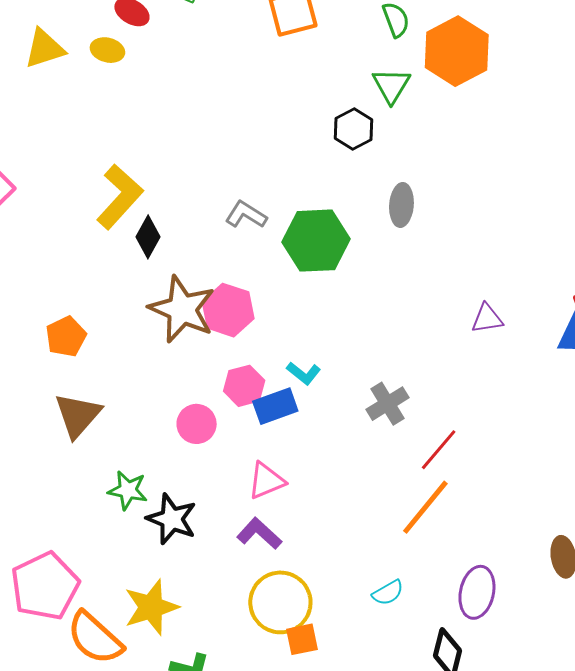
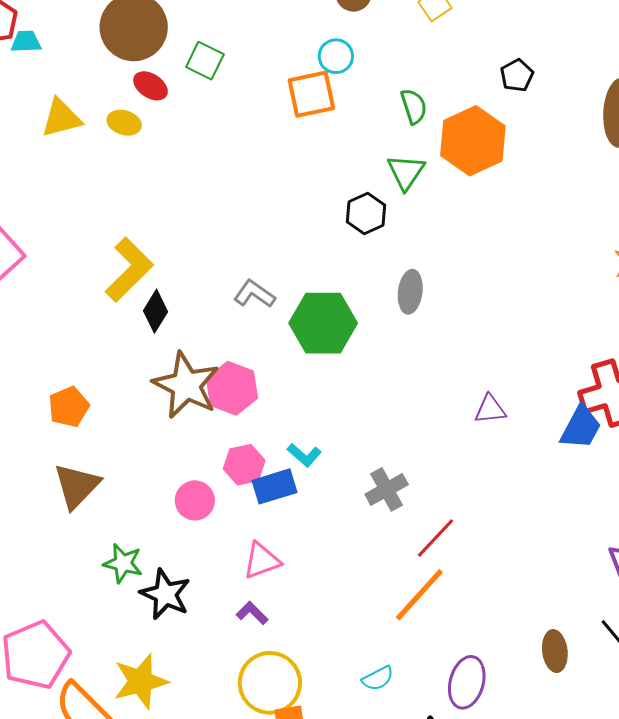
purple L-shape: (259, 534) -> (252, 613), size x0.7

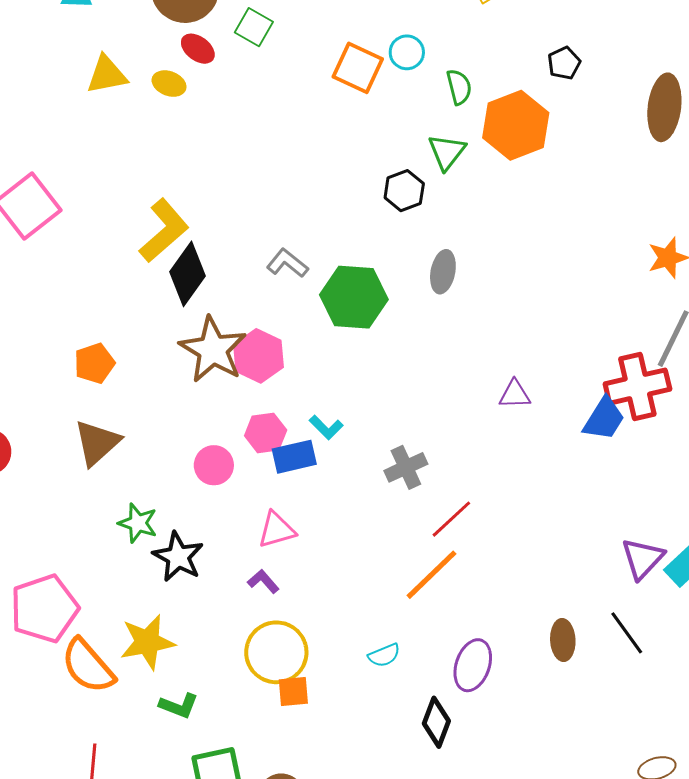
cyan circle: (336, 56) -> (407, 52), moved
orange square: (311, 94) -> (358, 68), turned 33
black diamond: (155, 311) -> (187, 274), size x1.5

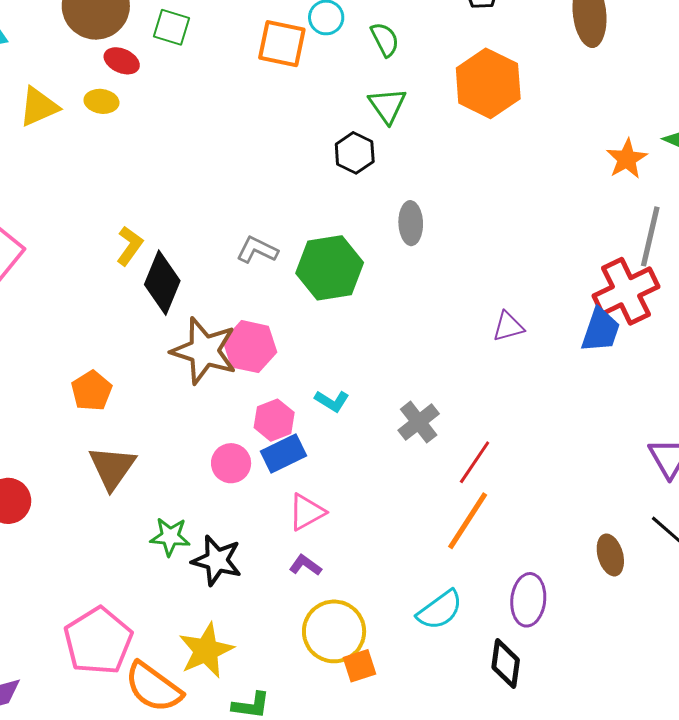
orange hexagon: (516, 125) -> (488, 83), moved
yellow L-shape: (164, 231) -> (130, 246), size x0.6
blue rectangle: (294, 457) -> (283, 454), moved
cyan semicircle: (384, 655) -> (440, 610), size x1.5

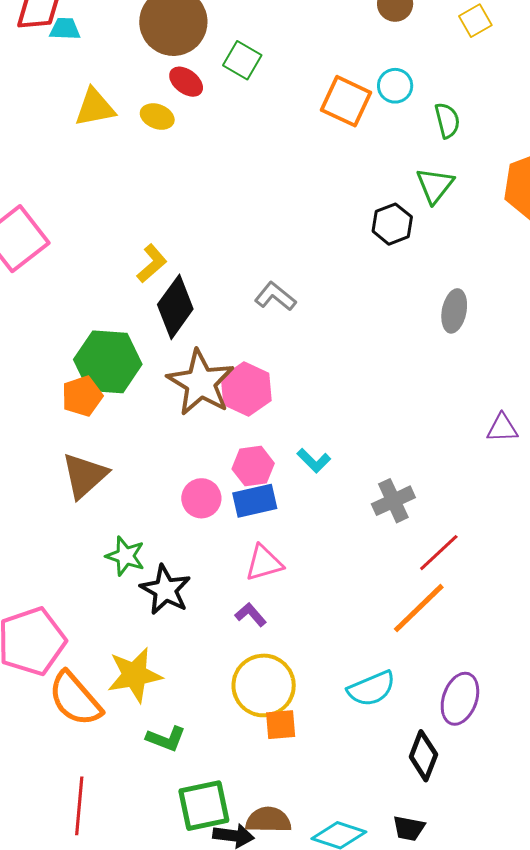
gray ellipse: (411, 223) -> (454, 311), moved
green hexagon: (330, 268) -> (108, 362), moved

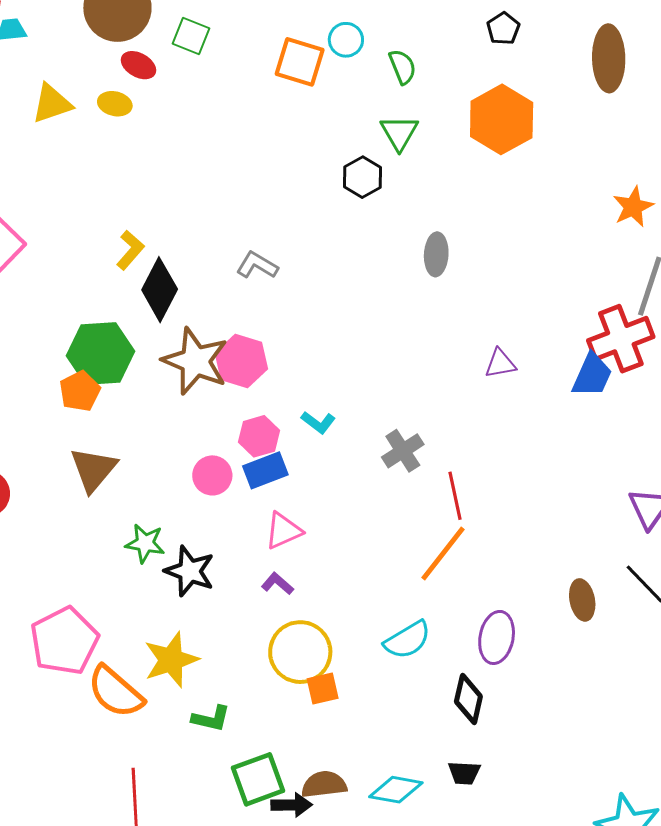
red line: (439, 553) -> (455, 496), turned -51

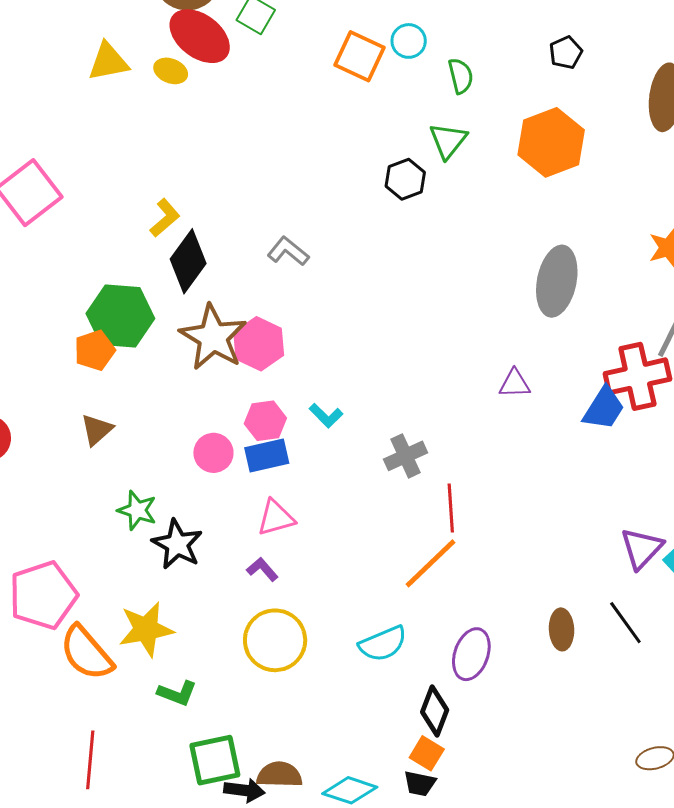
red ellipse: (138, 65) -> (200, 36), size x1.8
gray ellipse: (436, 254) -> (557, 281), moved, size x1.6
brown triangle: (93, 469) -> (97, 430), size x0.7
orange square: (323, 688) -> (427, 753), moved, turned 36

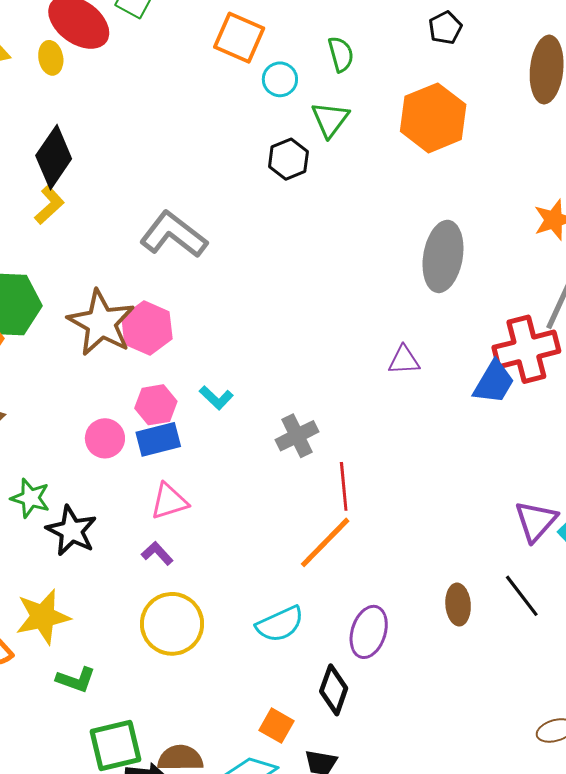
cyan circle: (409, 41) -> (280, 79), moved
yellow ellipse: (171, 71) -> (51, 58), turned 60
gray L-shape: (288, 251) -> (173, 235), size x1.6
black diamond: (188, 261) -> (54, 157), moved
orange square: (427, 753) -> (276, 726), moved

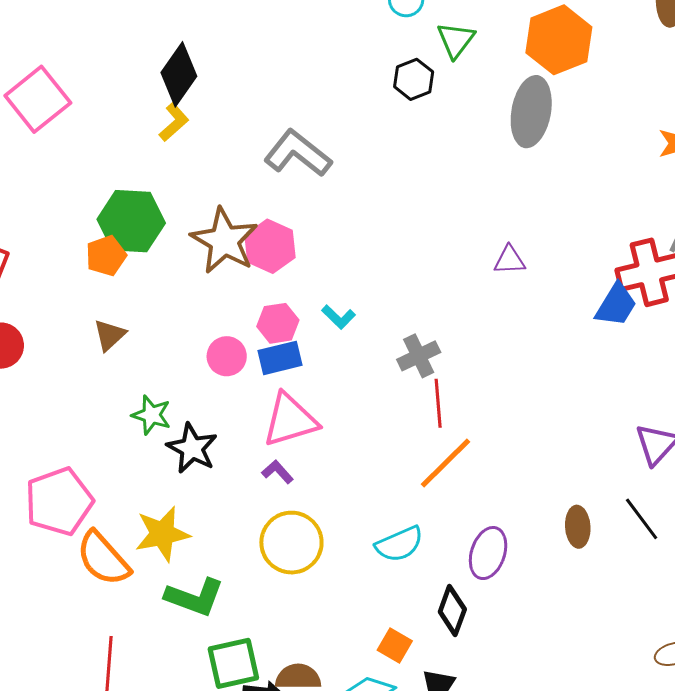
gray ellipse: (443, 256) -> (531, 112), moved
purple triangle: (404, 360) -> (510, 260), moved
red line: (344, 486) -> (438, 403), moved
pink triangle: (169, 501) -> (290, 420), size x1.5
green L-shape: (76, 680) -> (195, 597), size x1.5

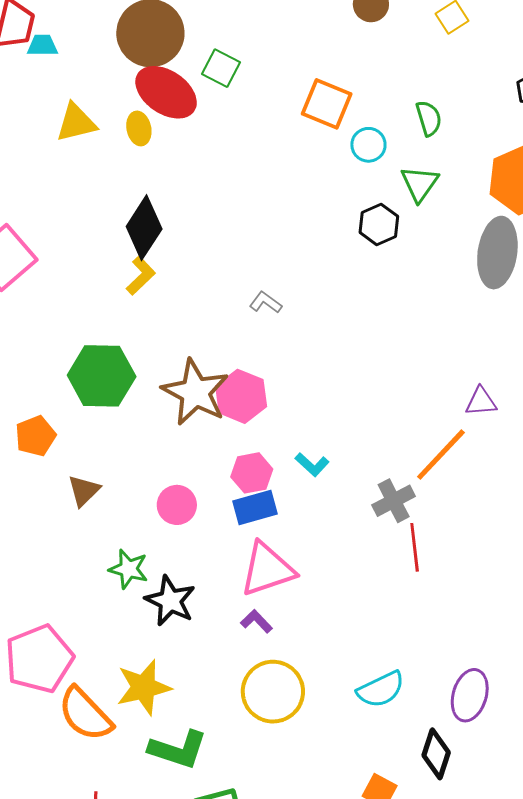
gray L-shape: (298, 153) -> (266, 302), size x0.5
orange pentagon: (106, 256) -> (36, 436), moved
pink circle: (227, 356) -> (177, 505), moved
orange line: (446, 463) -> (441, 455), moved

